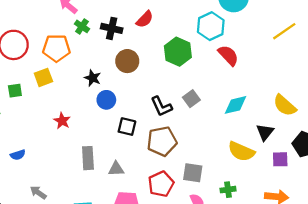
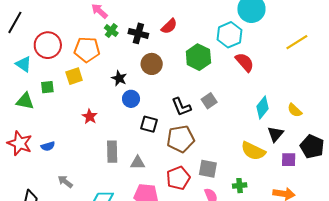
cyan diamond: (236, 105) -> (262, 108), moved, turned -40
yellow semicircle: (285, 105) -> (295, 110), size x0.7

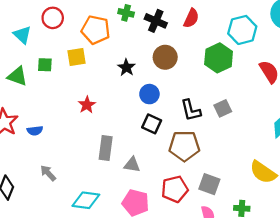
red semicircle: (169, 26) -> (191, 18), turned -30
green cross: (111, 31) -> (126, 13), turned -32
cyan hexagon: (230, 35) -> (242, 30), moved
red circle: (48, 45) -> (53, 18), size x0.7
blue circle: (131, 99) -> (149, 94), moved

